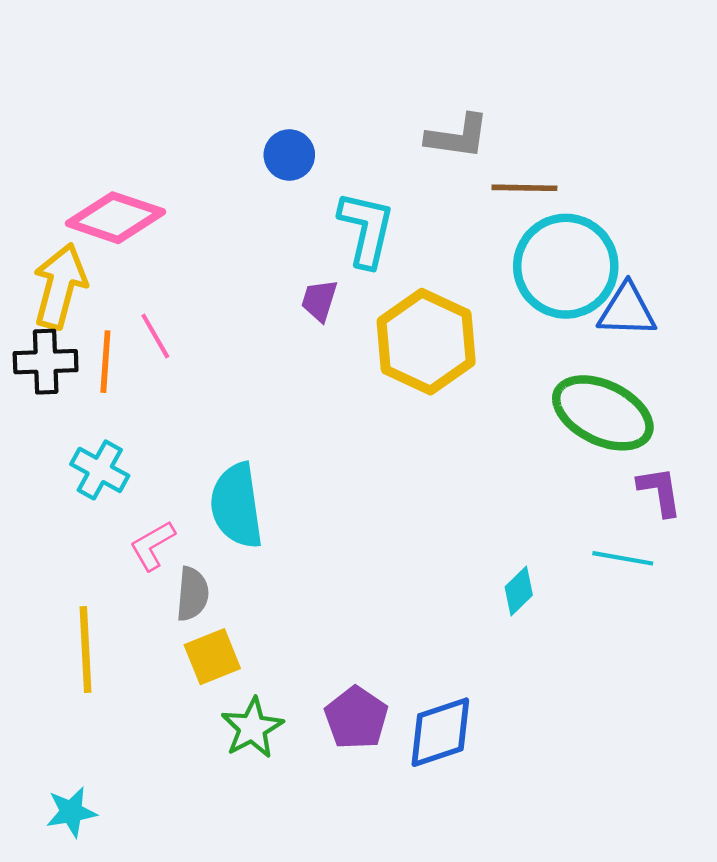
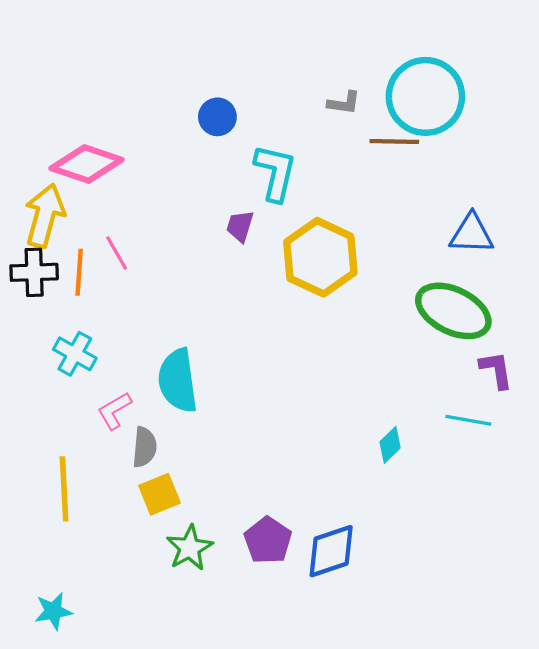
gray L-shape: (457, 136) -> (344, 103), size x0.7
cyan circle: (566, 266) -> (425, 96), moved

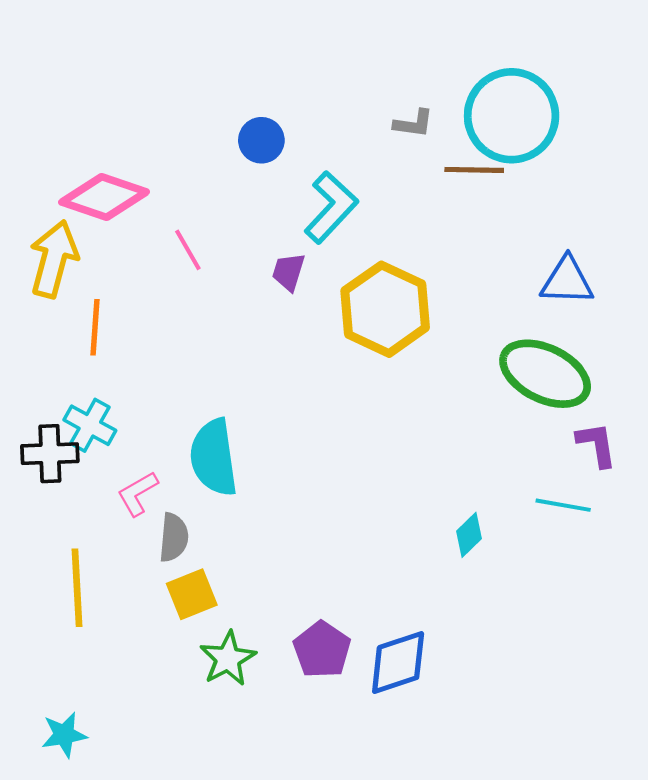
cyan L-shape: (275, 173) -> (331, 207), turned 30
pink line: (117, 253) -> (188, 250), moved
black cross: (34, 272) -> (50, 454), moved

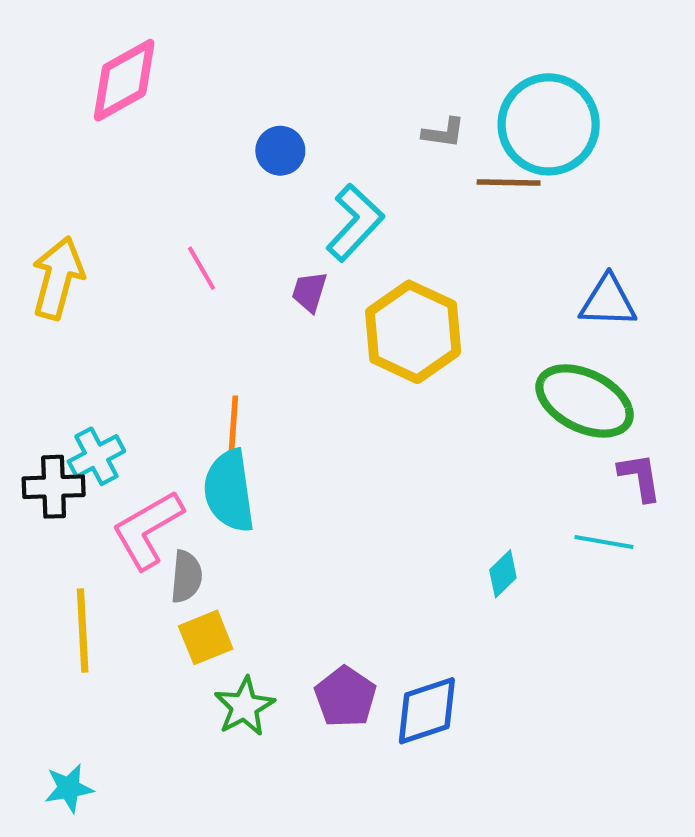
pink diamond: (104, 197) -> (124, 80), moved, turned -48
orange line: (95, 327) -> (233, 426), moved
cyan cross: (90, 425) -> (96, 456), turned 33
pink L-shape: (138, 494) -> (148, 530), size x1.6

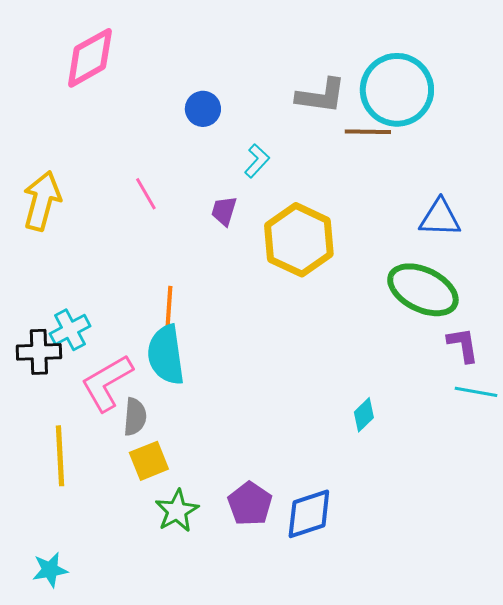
gray L-shape: (444, 133) -> (321, 96), size x1.6
cyan L-shape: (355, 223) -> (257, 161), size x0.6
cyan line: (604, 542) -> (476, 392), moved

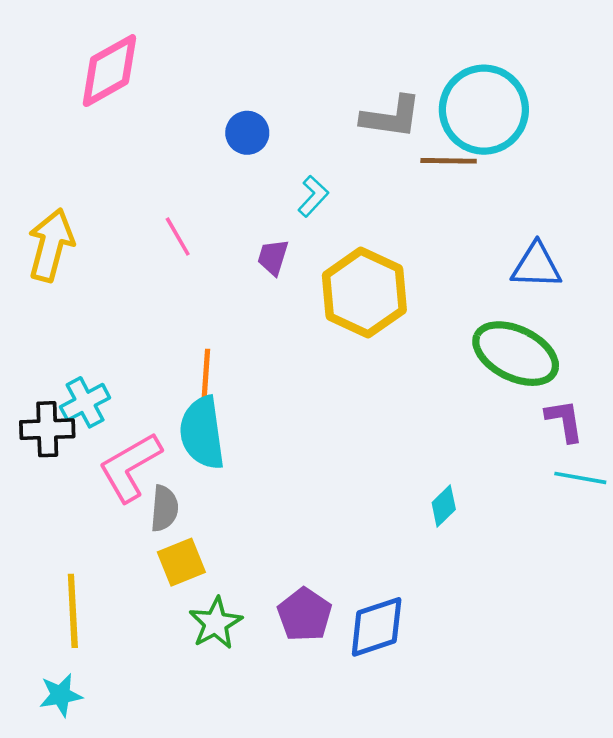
yellow line: (60, 456) -> (73, 611), moved

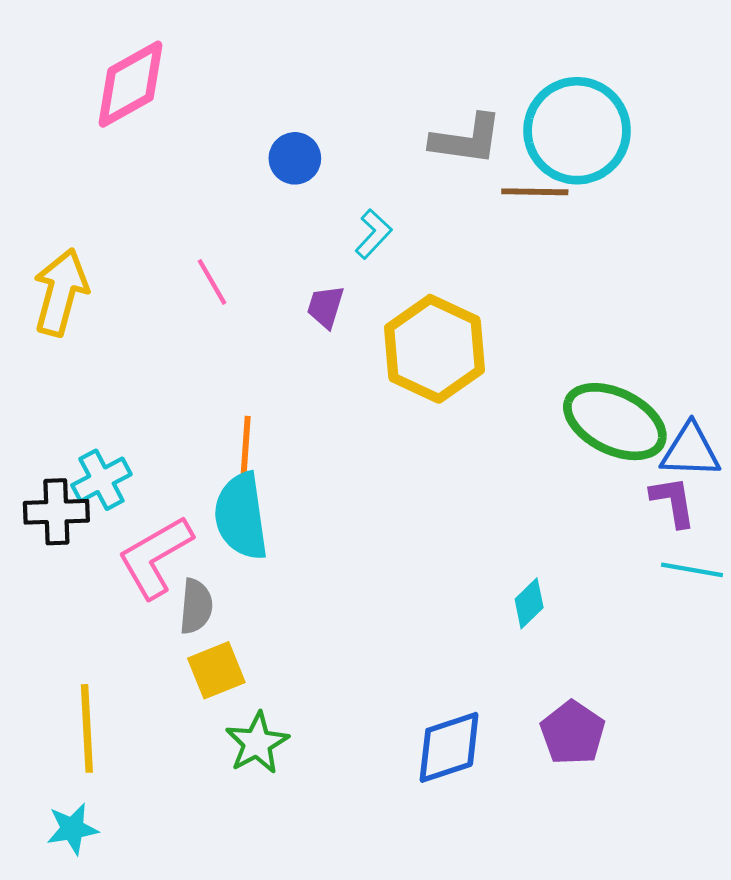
blue triangle: (536, 266) -> (690, 451), moved
purple pentagon: (305, 615) -> (573, 733), moved

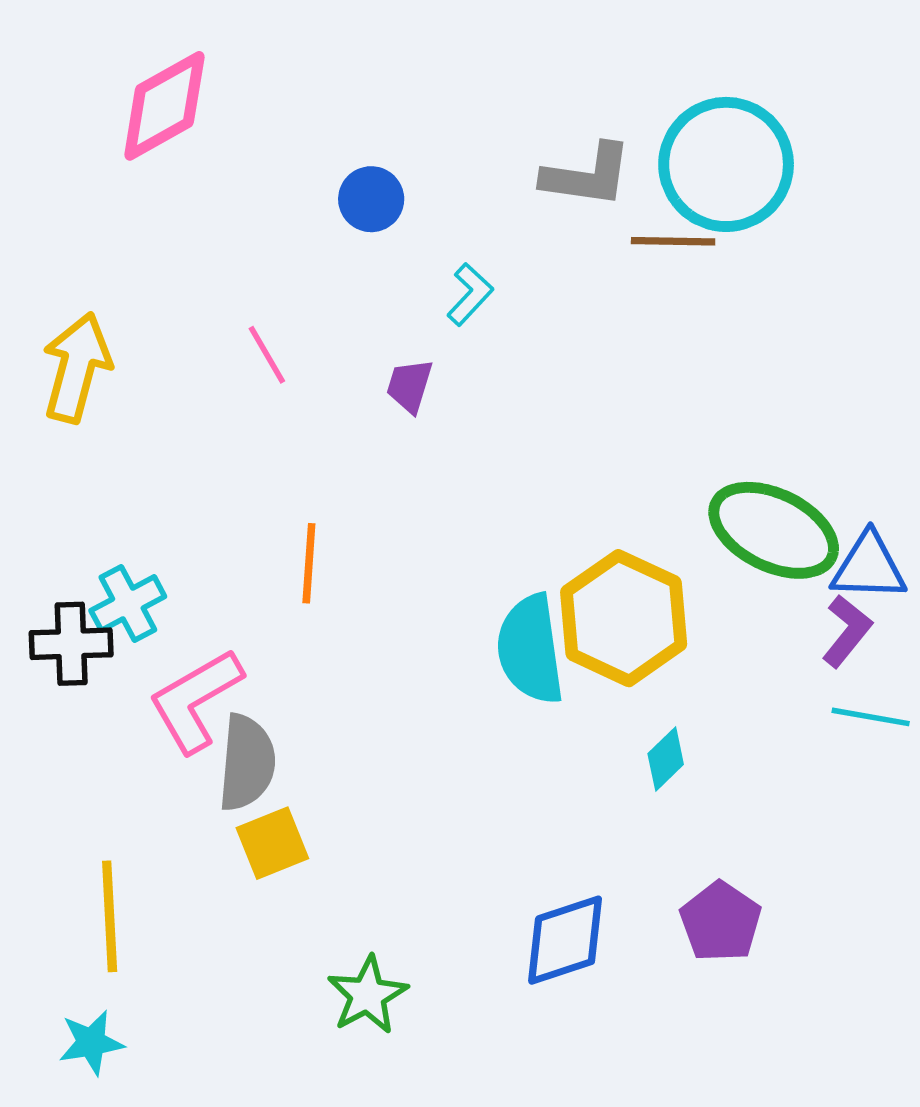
yellow hexagon: (434, 349) -> (624, 618), moved
purple L-shape: (673, 502) -> (847, 631), turned 48
cyan semicircle: (241, 516) -> (530, 649), moved
gray semicircle: (196, 606) -> (247, 763), size x1.4
green star: (257, 743) -> (368, 995), moved

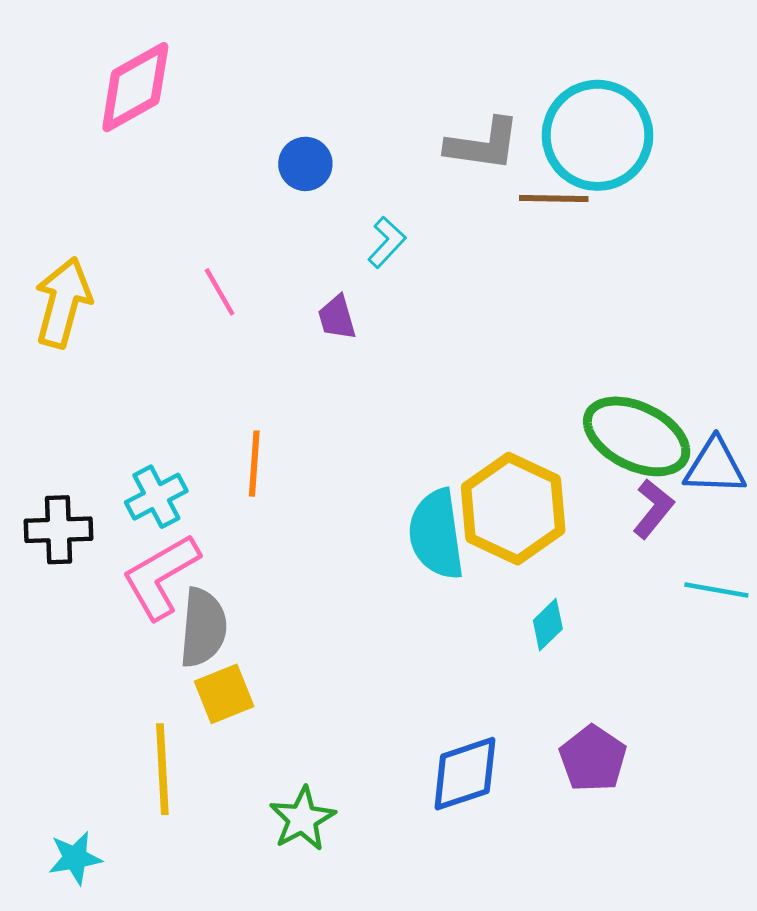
purple trapezoid: (410, 386) -> (337, 317), turned -33
cyan cross: (128, 604) -> (156, 497), moved
purple L-shape: (847, 631) -> (653, 509), moved
yellow line: (110, 916) -> (162, 769), moved

